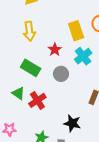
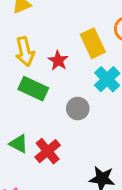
red star: (55, 50) -> (58, 61), moved
green rectangle: (31, 68) -> (33, 89), moved

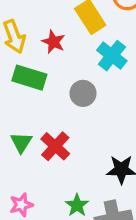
green triangle: (19, 144) -> (21, 142), turned 42

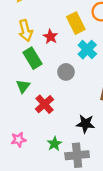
green rectangle: (29, 78) -> (32, 58), turned 35
green triangle: (21, 142) -> (23, 86), moved

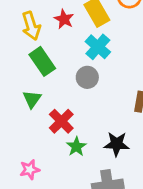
red star: (50, 37) -> (64, 19), moved
cyan cross: (87, 50) -> (98, 47), moved
green star: (54, 144) -> (76, 147), moved

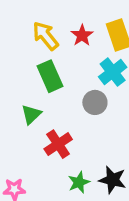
yellow arrow: (31, 26) -> (45, 36), turned 148
green star: (76, 147) -> (79, 182), moved

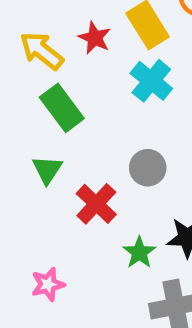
gray circle: (95, 102) -> (148, 168), moved

